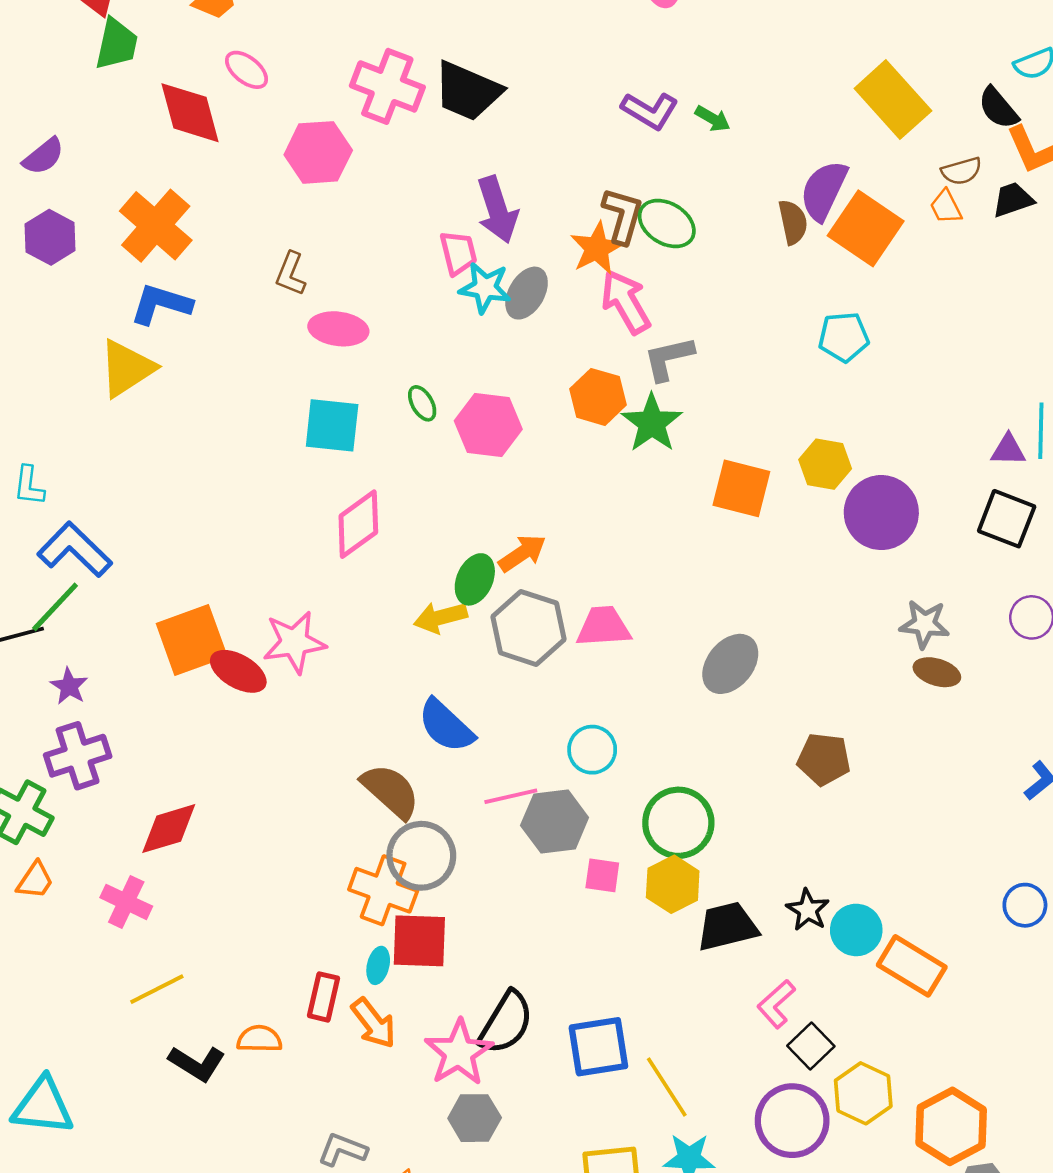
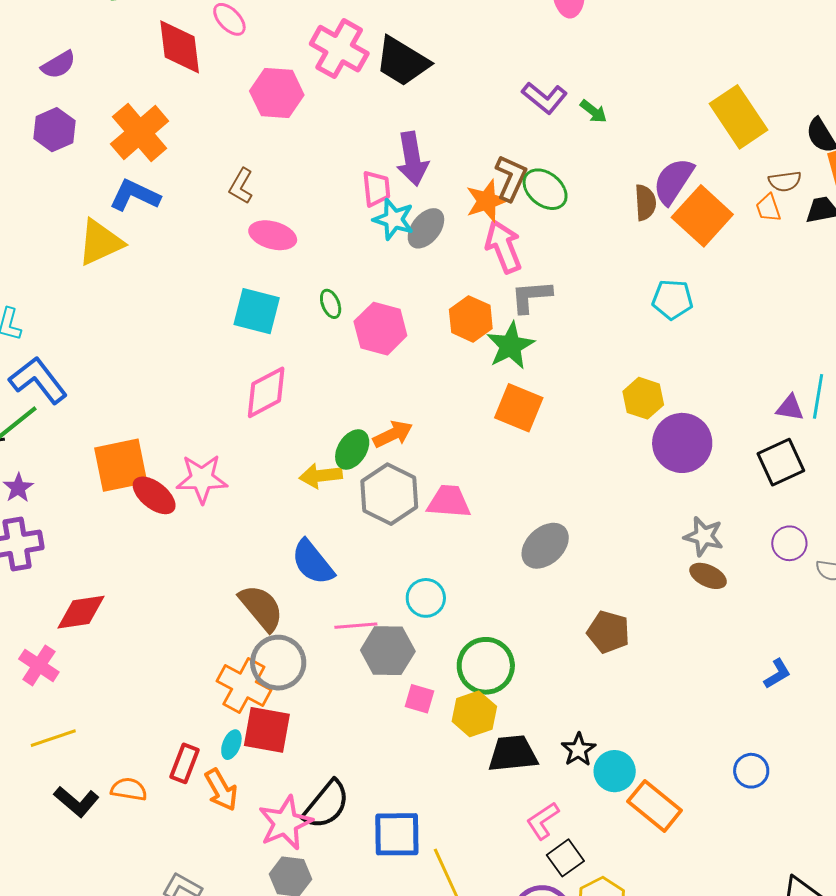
orange square: (741, 488) -> (519, 408), moved
black square: (1007, 519) -> (781, 462), turned 36

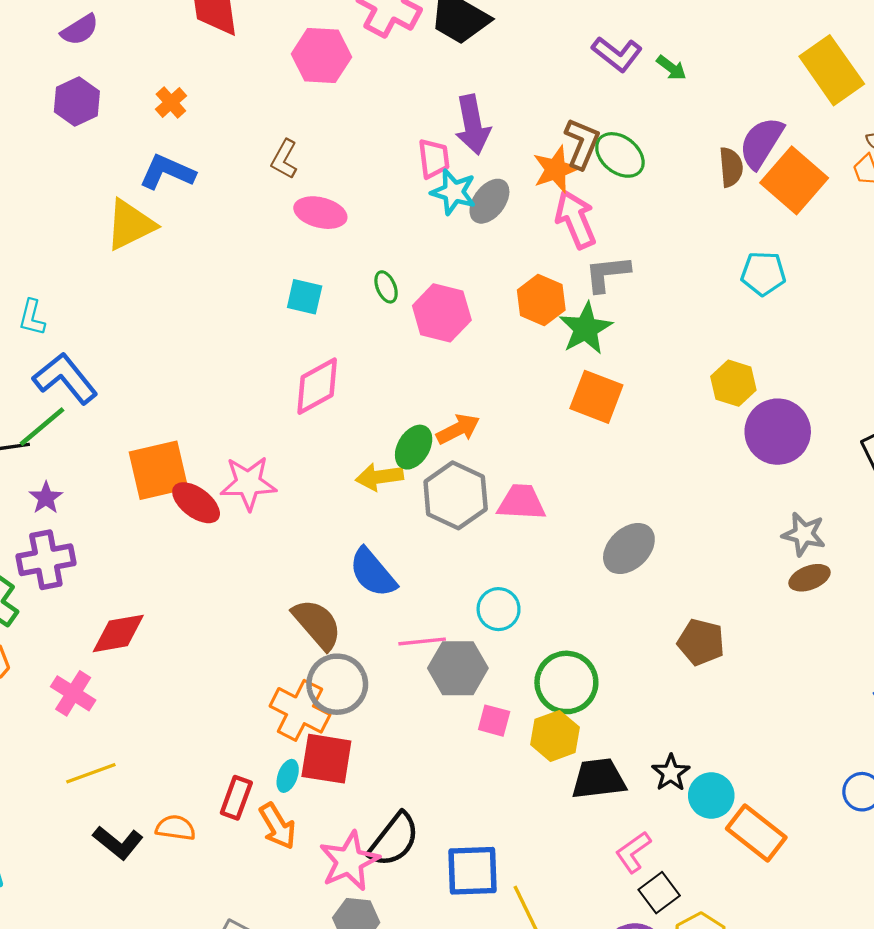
orange cross: (140, 133) -> (171, 103), size x0.5
cyan square: (257, 311) -> (305, 297), size x0.7
brown ellipse: (708, 576) -> (810, 578), turned -45

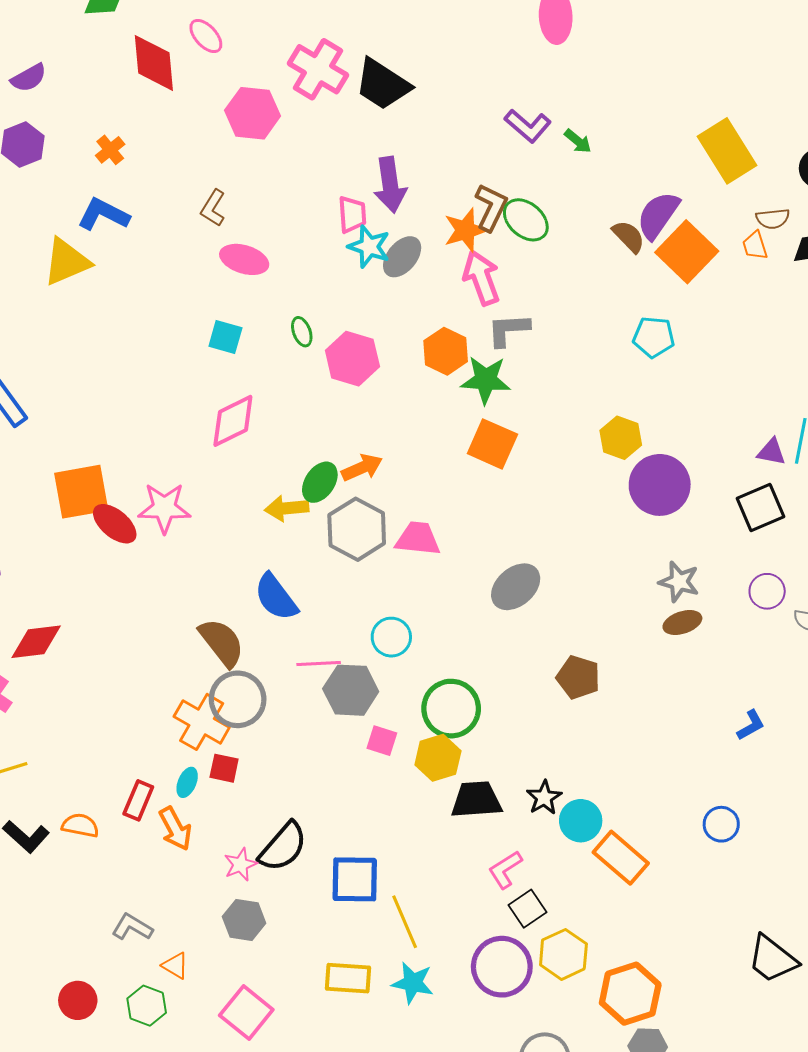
brown semicircle: (731, 167) -> (629, 236), turned -42
green star: (586, 329) -> (486, 380), turned 30
red square: (326, 759) -> (224, 768), size x0.6
pink star: (349, 861) -> (240, 865), size x0.6

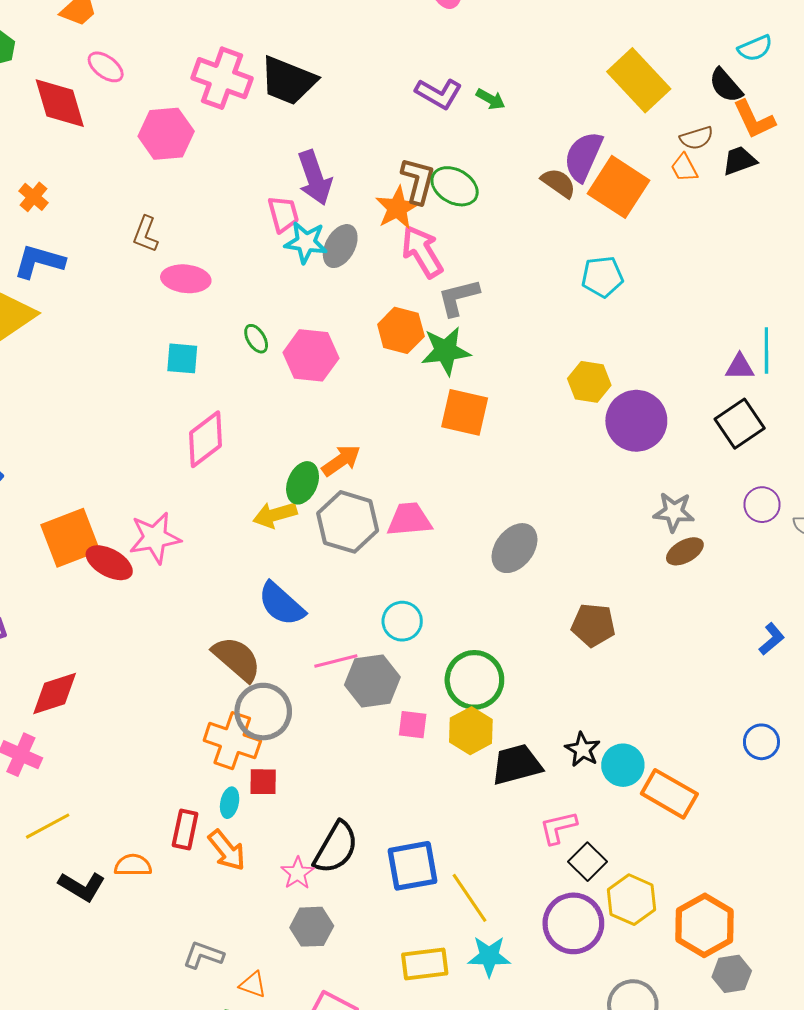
pink L-shape: (505, 870) -> (558, 828), turned 30

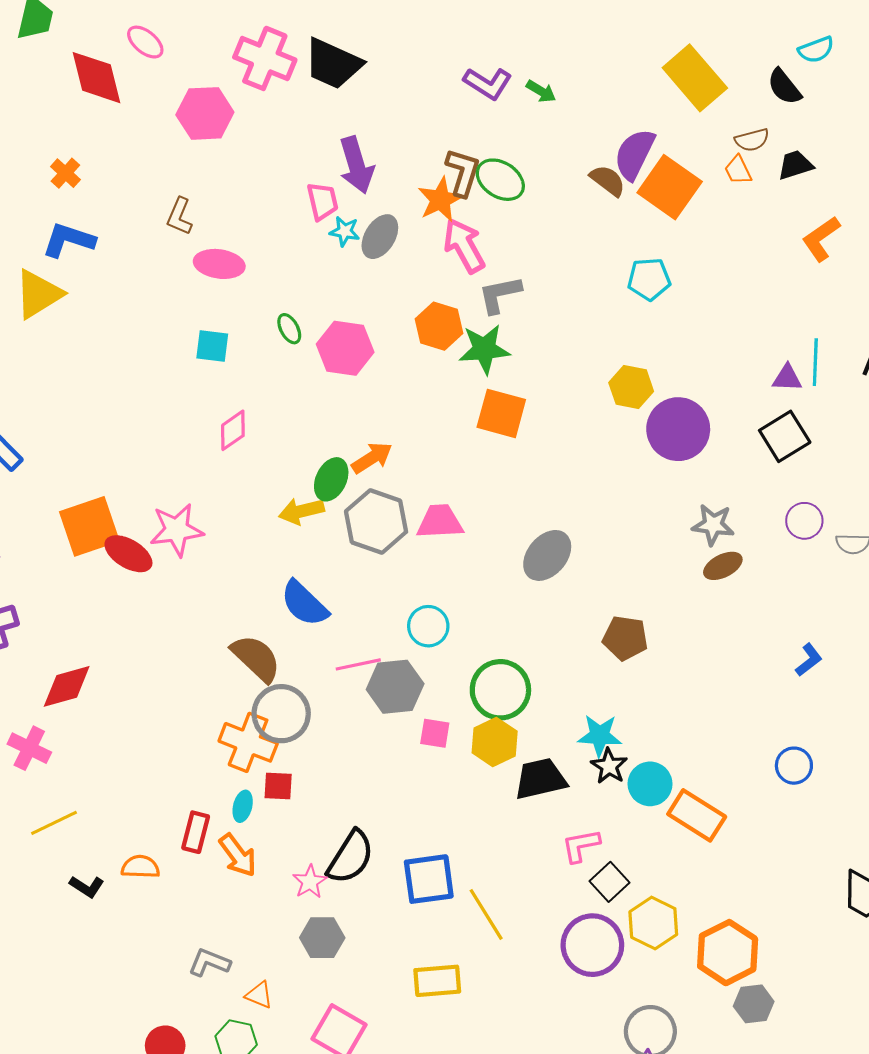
orange L-shape: (754, 119) -> (821, 239), moved, turned 78
cyan star: (306, 242) -> (345, 231), size x0.7
pink diamond: (206, 439) -> (233, 430), size x0.7
black L-shape: (82, 886) -> (87, 887), size x0.7
cyan star: (489, 956) -> (600, 736), moved

